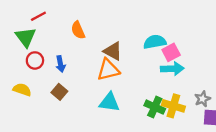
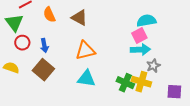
orange semicircle: (78, 30) -> (49, 15), moved
cyan semicircle: (155, 42) -> (146, 21), moved
brown triangle: (113, 51) -> (79, 18), moved
brown square: (59, 92) -> (43, 70), size x1.5
gray star: (202, 99) -> (153, 66), moved

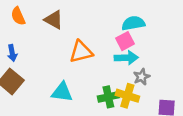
orange triangle: (85, 51) -> (81, 52), moved
green cross: (125, 83) -> (108, 97), turned -36

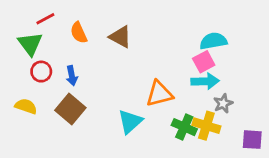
orange triangle: (81, 52) -> (159, 94), moved
cyan triangle: (62, 92) -> (130, 122), turned -50
green cross: (108, 97) -> (184, 127), turned 36

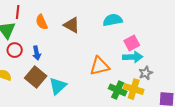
red line: (45, 19) -> (18, 12), turned -56
cyan semicircle: (213, 41) -> (113, 20), moved
cyan triangle: (130, 122) -> (58, 86), moved

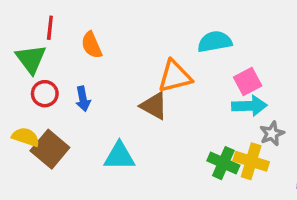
brown triangle: (72, 25) -> (154, 106), moved
orange triangle: (100, 66) -> (175, 76), moved
brown square: (36, 77) -> (50, 149), moved
cyan triangle: (58, 86) -> (119, 156), turned 42

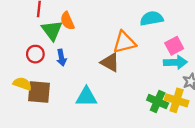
green triangle: (31, 59) -> (52, 30), moved
brown square: (50, 149) -> (39, 92), turned -35

